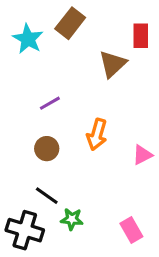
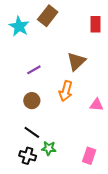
brown triangle: (113, 64) -> (76, 61), moved
pink triangle: (142, 155) -> (97, 105), turned 32
black cross: (25, 230) -> (28, 156), moved, size x0.7
pink rectangle: (131, 230) -> (89, 156), turned 49

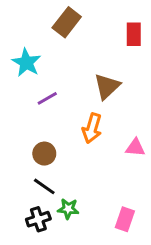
cyan star: (19, 26) -> (26, 63), moved
brown circle: (32, 101) -> (44, 154), moved
black cross: (28, 156) -> (38, 219), turned -35

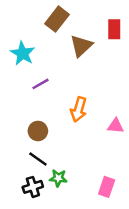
brown triangle: (107, 86) -> (81, 46), moved

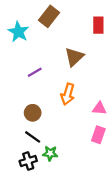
brown triangle: (81, 46) -> (74, 57), moved
cyan star: (23, 53) -> (18, 32), moved
pink rectangle: (107, 187) -> (98, 135), moved

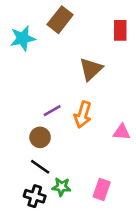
cyan star: (18, 32) -> (23, 38), turned 30
purple line: (35, 72) -> (52, 111), moved
pink rectangle: (98, 135) -> (102, 189), moved
black cross: (28, 161) -> (35, 196), turned 35

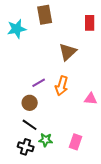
brown rectangle: (60, 20) -> (45, 15), turned -48

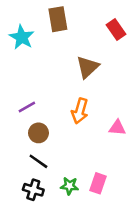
red rectangle: (90, 23) -> (116, 30), turned -35
cyan star: (17, 29) -> (22, 37), turned -30
purple line: (39, 83) -> (27, 107), moved
green star: (46, 140) -> (69, 186), moved

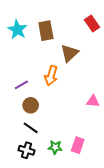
brown rectangle: (58, 19) -> (46, 31), moved
orange arrow: (80, 111) -> (51, 76), moved

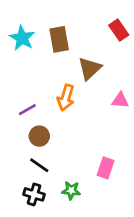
pink triangle: (93, 101) -> (120, 100), moved
pink rectangle: (78, 145) -> (106, 168), moved

